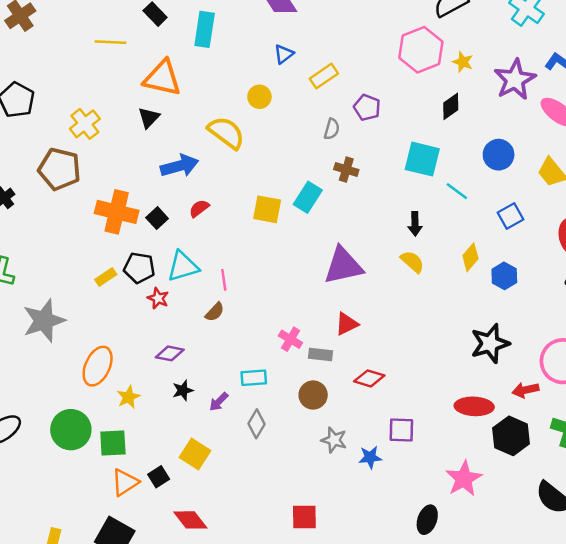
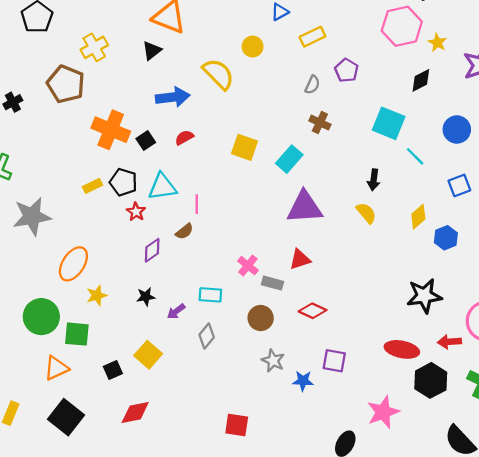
cyan rectangle: (308, 197) -> (289, 159), moved
purple diamond: (170, 353) -> (152, 250), moved, turned -55
orange triangle: (125, 482) -> (56, 368), moved
red diamond: (190, 520) -> (135, 412), turned -72

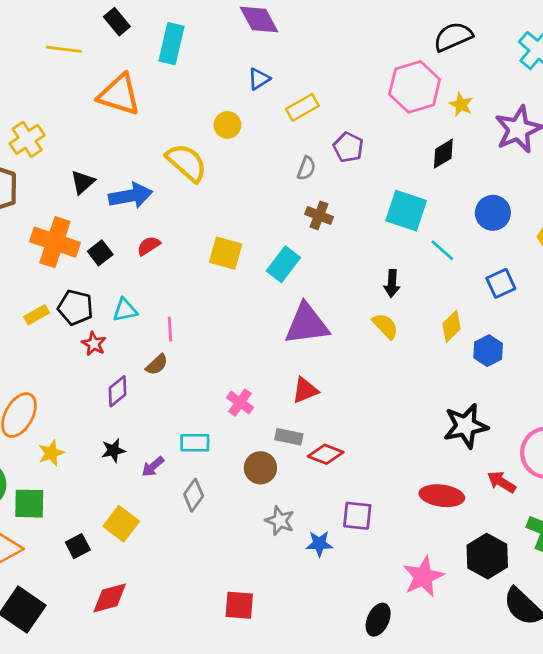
black triangle: (152, 50) -> (83, 182), moved
cyan triangle: (162, 187) -> (125, 310), size x0.7
gray rectangle: (273, 283) -> (289, 437), moved
red arrow: (450, 342) -> (501, 482), turned 40
black hexagon: (431, 380) -> (487, 556), moved

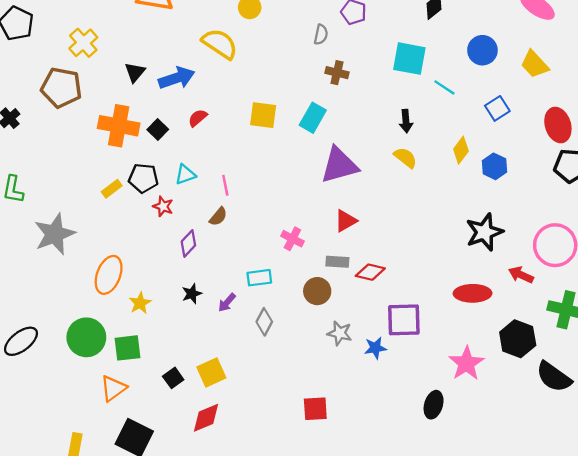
purple square: (357, 516) -> (404, 320), size x1.4
yellow square: (121, 524) -> (211, 372), moved, turned 36

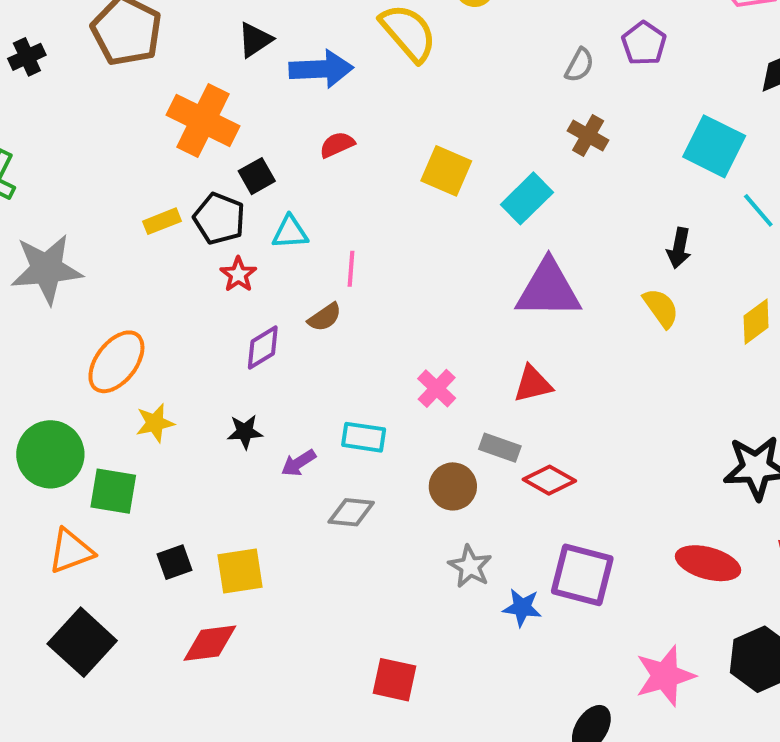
black square: (158, 129) -> (257, 176), moved
gray diamond: (264, 322) -> (351, 512), turned 52

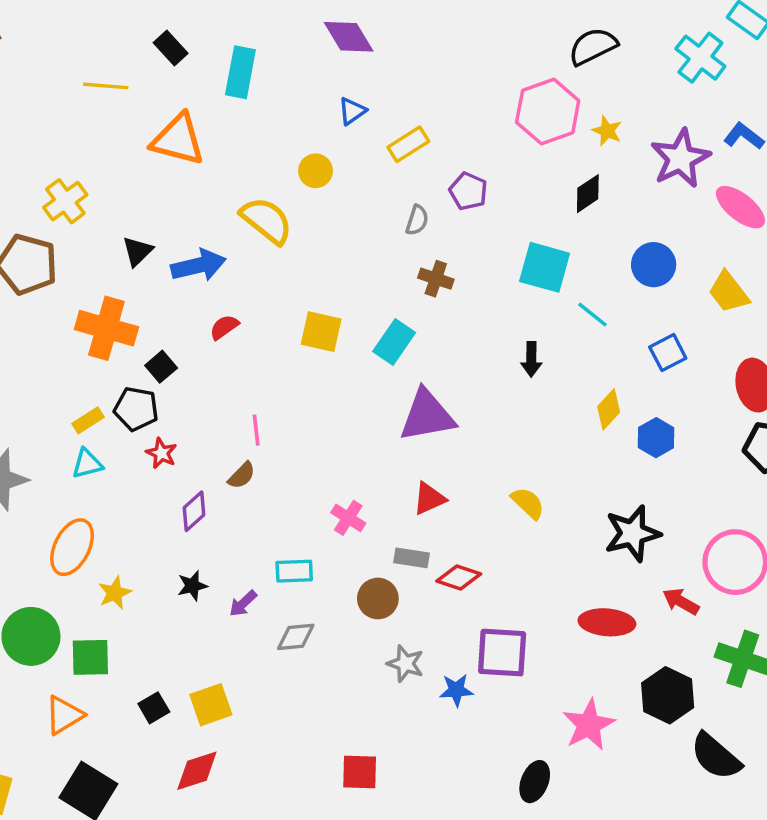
cyan triangle: (290, 232) -> (87, 464), moved
yellow semicircle: (661, 308) -> (528, 503), moved

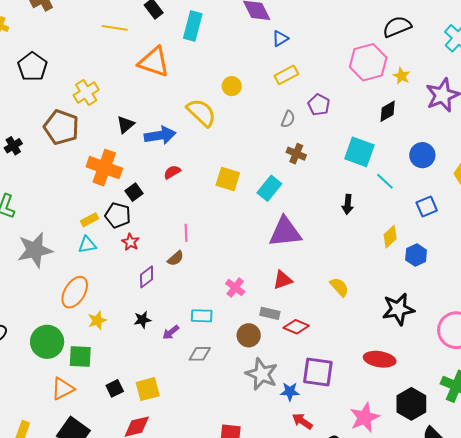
blue triangle: (352, 111) -> (280, 39), moved
red arrow: (681, 601) -> (302, 421), moved
gray star: (405, 664) -> (262, 374), size x1.5

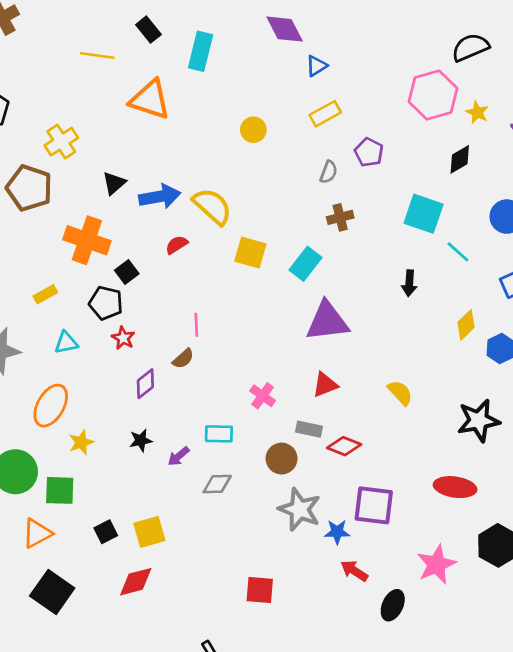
yellow semicircle: (201, 113) -> (212, 206), moved
brown cross: (296, 154) -> (340, 217), turned -36
yellow rectangle: (90, 220) -> (45, 294), moved

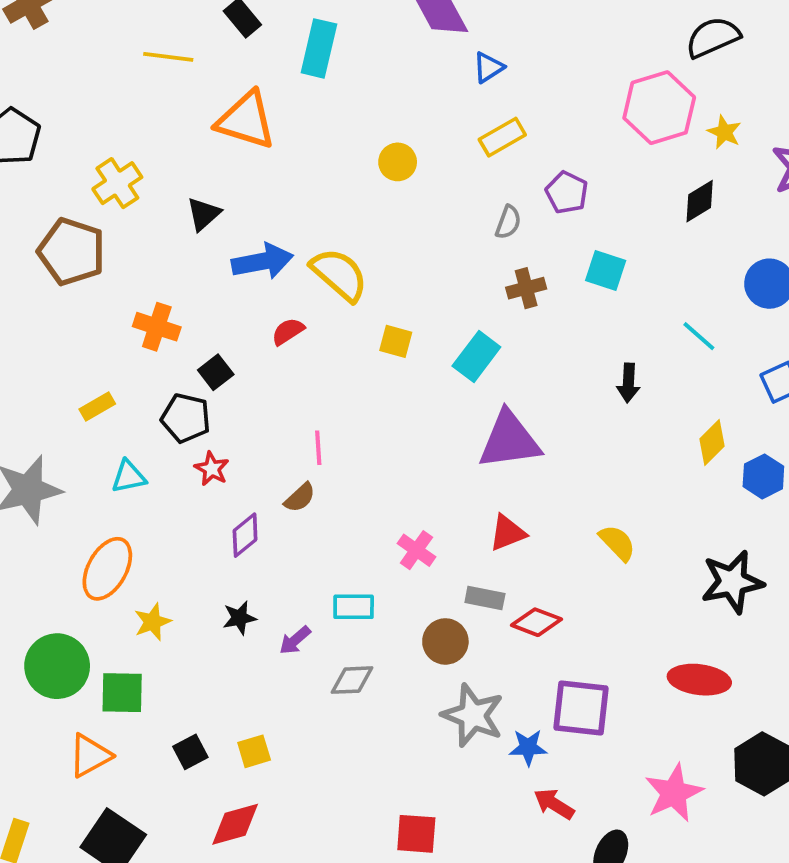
black triangle: (114, 183) -> (204, 214), moved
cyan square: (424, 214) -> (606, 271), moved, size x0.7
orange cross: (87, 240) -> (157, 327), size x0.7
yellow square: (250, 253) -> (396, 341), size x0.7
yellow square: (149, 532) -> (254, 751), size x0.7

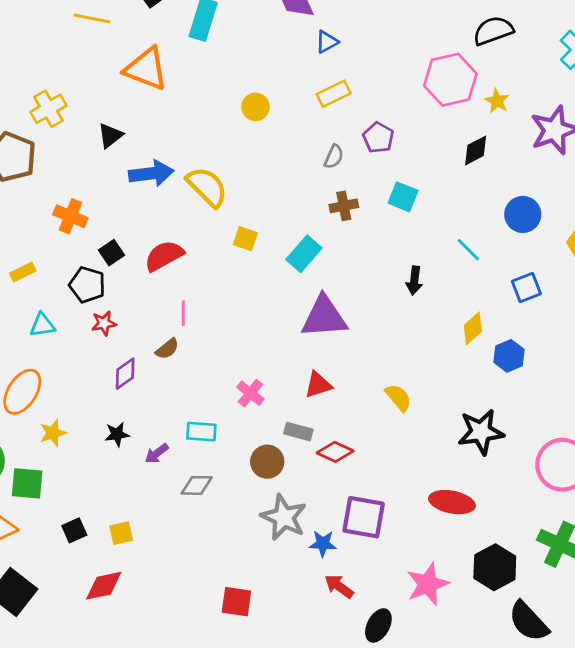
red semicircle: (288, 331) -> (164, 256), moved, size x1.6
red star: (212, 469) -> (104, 323), turned 30

